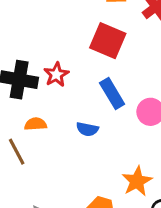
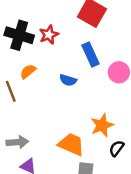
orange semicircle: (36, 124) -> (28, 71), turned -42

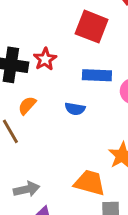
blue rectangle: (91, 55) -> (97, 75), turned -55

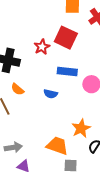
red star: (45, 59) -> (42, 47), moved
orange semicircle: (27, 105) -> (18, 89), turned -96

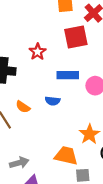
red square: (66, 38) -> (76, 37), moved, turned -30
orange semicircle: (18, 89) -> (23, 107), moved

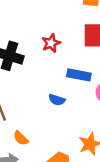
orange semicircle: (23, 107) -> (21, 138), moved

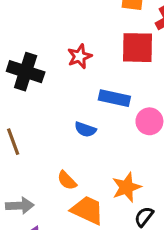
orange semicircle: (21, 138) -> (67, 180), moved

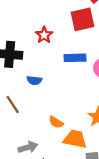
blue semicircle: (85, 130) -> (34, 80), moved

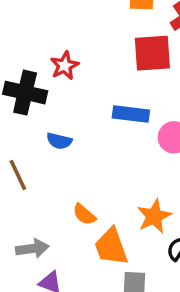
red star: (44, 35) -> (65, 66), moved
orange trapezoid: (75, 139) -> (111, 247), turned -130

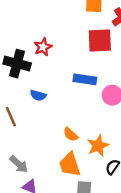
orange semicircle: (84, 214) -> (71, 134), moved
gray arrow: (32, 248) -> (19, 164), turned 48

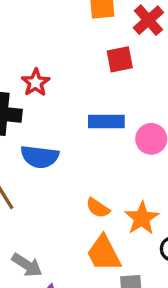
red square: (100, 40) -> (120, 59), size x0.7
blue semicircle: (38, 95) -> (40, 157), size x1.5

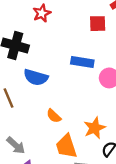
red star: (36, 83) -> (42, 13), moved
orange semicircle: (98, 208) -> (54, 116), moved

